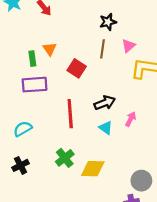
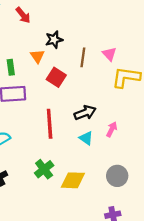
black star: (108, 22) -> (54, 40), moved
pink triangle: (128, 46) -> (109, 54), turned -32
orange triangle: (50, 49) -> (37, 56), moved
gray circle: (141, 181) -> (117, 176), moved

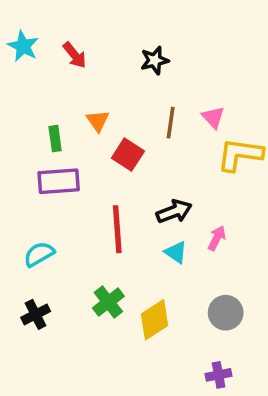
black star: (54, 40) -> (155, 60), moved
yellow diamond: (73, 180) -> (155, 320), turned -35

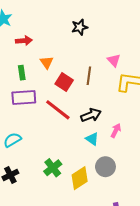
red arrow: (75, 55) -> (24, 41), moved, turned -56
brown line: (171, 123) -> (89, 76), moved
red line: (117, 229) -> (58, 110), moved, turned -48
gray circle: (226, 313) -> (105, 167), moved

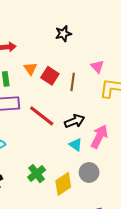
red square: (64, 82) -> (50, 76), moved
pink arrow: (116, 131) -> (99, 136), size x1.6

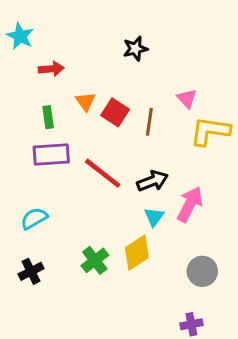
cyan triangle: (76, 145) -> (154, 217), turned 32
gray circle: (89, 172) -> (202, 271), moved
yellow diamond: (63, 184) -> (137, 253), moved

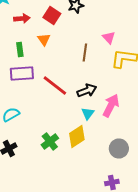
red square: (115, 112) -> (52, 16), moved

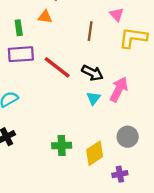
orange triangle: (44, 40) -> (45, 17), turned -48
black arrow: (87, 90) -> (92, 73), turned 48
yellow diamond: (77, 136) -> (95, 153), moved
green cross: (50, 142) -> (62, 146), moved, turned 36

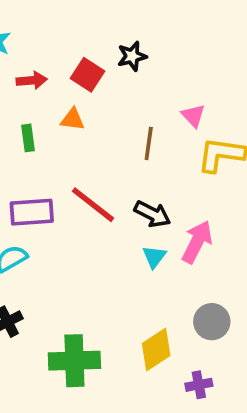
purple rectangle: (21, 54) -> (32, 212), moved
green cross: (62, 146) -> (74, 361), moved, size x1.5

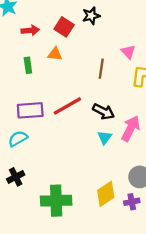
red line: (93, 205) -> (67, 106), turned -68
purple cross: (199, 385) -> (132, 202), moved

